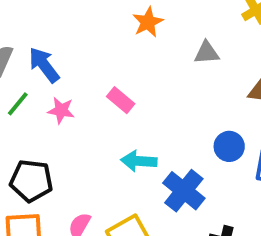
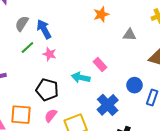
pink rectangle: (121, 100) -> (100, 64), moved
cyan arrow: (139, 161) -> (81, 78), moved
black pentagon: (31, 181) -> (47, 90), moved

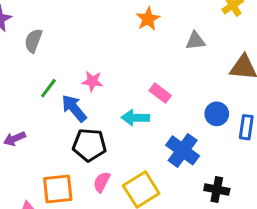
gray semicircle: (22, 24) -> (33, 41), moved
blue arrow: (44, 29) -> (74, 108), moved
pink star: (49, 54) -> (92, 81), moved

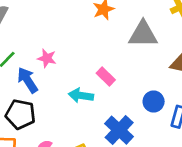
gray triangle: (195, 41) -> (143, 34), size x1.6
black pentagon: (89, 145) -> (20, 114), moved

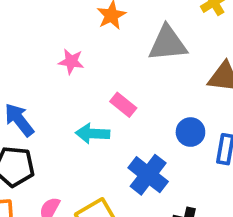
pink star: (47, 58) -> (71, 61), moved

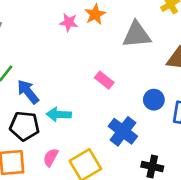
pink star: (71, 61) -> (69, 22), moved
cyan arrow: (93, 134) -> (59, 114), moved

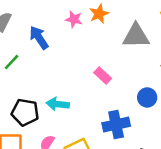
blue arrow: (28, 92) -> (39, 38), moved
blue cross: (123, 131) -> (116, 125), turned 36

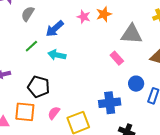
blue arrow: (39, 38) -> (55, 29), turned -102
pink rectangle: (103, 76) -> (117, 58), moved
cyan arrow: (58, 104) -> (57, 55), moved

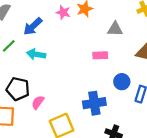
gray triangle: (132, 34) -> (115, 29), size x0.7
pink rectangle: (117, 58) -> (100, 55), turned -48
pink semicircle: (54, 113) -> (38, 102), moved

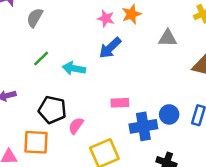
blue arrow: (33, 26) -> (110, 48), moved
pink rectangle: (100, 55) -> (120, 103), moved
blue circle: (122, 82) -> (169, 114), moved

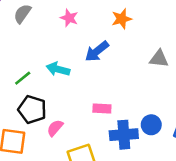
pink star: (106, 18) -> (69, 18), moved
gray triangle: (168, 38) -> (159, 59), moved
green line: (41, 59) -> (23, 78), moved

